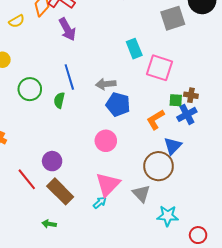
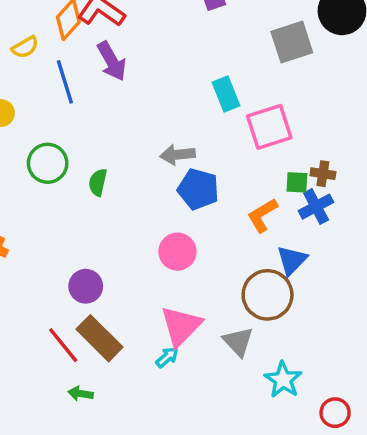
pink square: (160, 68) -> (269, 127), turned -36
blue line: (69, 77) -> (65, 82), moved
red line: (27, 179) -> (63, 345), moved
cyan star: (168, 216) -> (283, 380), turned 30

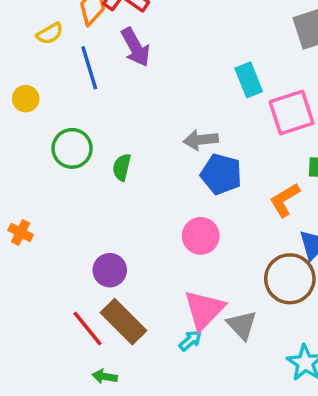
gray triangle: (238, 342) -> (242, 325), moved

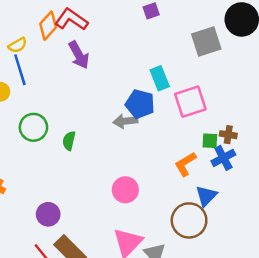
blue line: (89, 68) -> (20, 70), moved
blue pentagon: (221, 174) -> (140, 104), moved
purple circle: (110, 270) -> (48, 214), moved

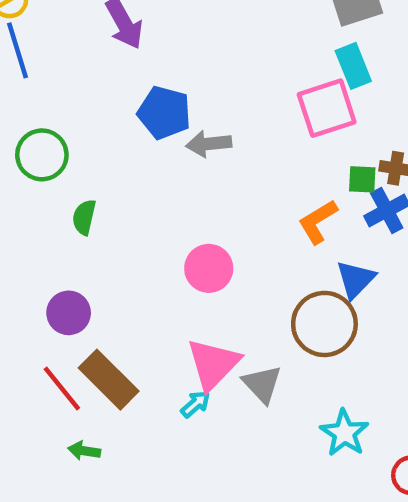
cyan rectangle: (160, 78) -> (353, 66), moved
blue pentagon: (140, 104) -> (164, 113), moved
green semicircle: (69, 141) -> (84, 217), moved

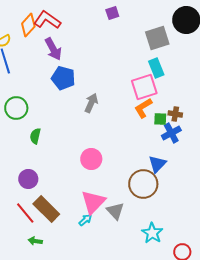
blue pentagon: (164, 113) -> (63, 78), moved
gray arrow: (209, 144) -> (91, 103), turned 120
orange L-shape: (318, 222) -> (143, 108), moved

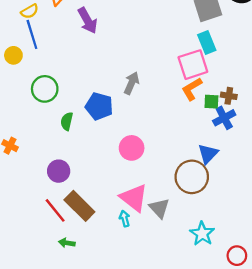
blue pentagon: (63, 78) -> (99, 106), moved
pink triangle: (93, 202) -> (134, 198), turned -36
cyan arrow: (85, 220) -> (125, 219), turned -64

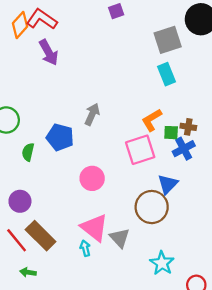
pink square: (193, 65) -> (140, 150), moved

